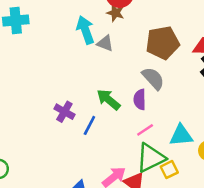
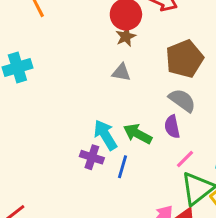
brown star: (115, 13) -> (126, 37), turned -30
cyan arrow: (85, 30) -> (105, 135), moved

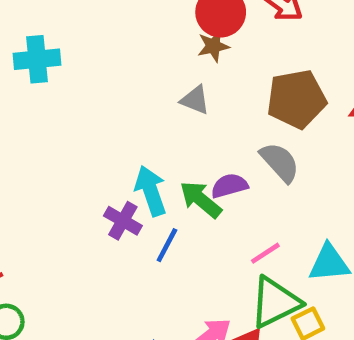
purple semicircle: (172, 127) -> (229, 186), moved, turned 75

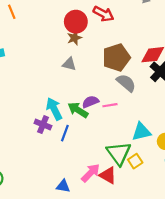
gray semicircle: (280, 162) -> (126, 83), moved
pink line: (265, 253) -> (110, 105), moved, turned 32
green triangle: (275, 302) -> (119, 153), turned -32

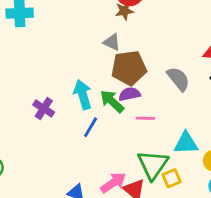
brown pentagon: (116, 57) -> (129, 68), moved
pink line: (110, 105) -> (145, 118), moved
purple cross: (43, 125) -> (44, 108), moved

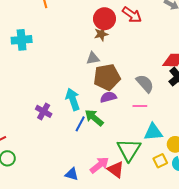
gray triangle: (112, 42) -> (93, 58), turned -32
green arrow: (112, 101) -> (94, 118), moved
pink line: (145, 118) -> (140, 106), moved
yellow square: (172, 178) -> (160, 161), moved

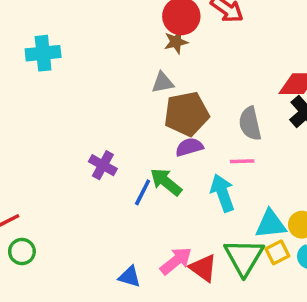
gray semicircle: (145, 84) -> (250, 124), turned -150
cyan arrow: (73, 99) -> (223, 193), moved
purple cross: (44, 111) -> (103, 165), moved
cyan triangle: (153, 132) -> (271, 224), moved
green triangle: (129, 150) -> (244, 257), moved

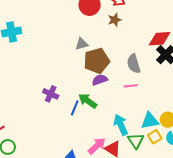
brown star: (176, 42) -> (115, 20), moved
cyan arrow: (223, 193) -> (121, 125), moved
green triangle: (244, 257) -> (136, 141), size x0.7

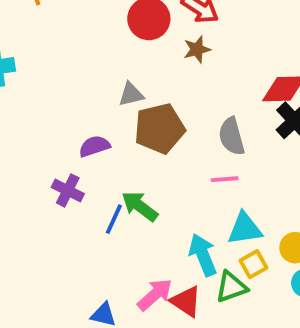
purple semicircle: (100, 80) -> (94, 146), moved
cyan triangle: (150, 121) -> (245, 229), moved
yellow square: (155, 137) -> (253, 264), moved
green triangle: (136, 141) -> (231, 287), turned 42

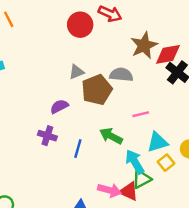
brown star: (197, 49) -> (144, 45), moved, size x1.6
gray semicircle: (232, 136) -> (121, 75), moved, turned 120
green arrow: (140, 206) -> (111, 136), moved
green triangle: (231, 287) -> (142, 179), moved
pink arrow: (155, 295) -> (109, 190), turned 65

